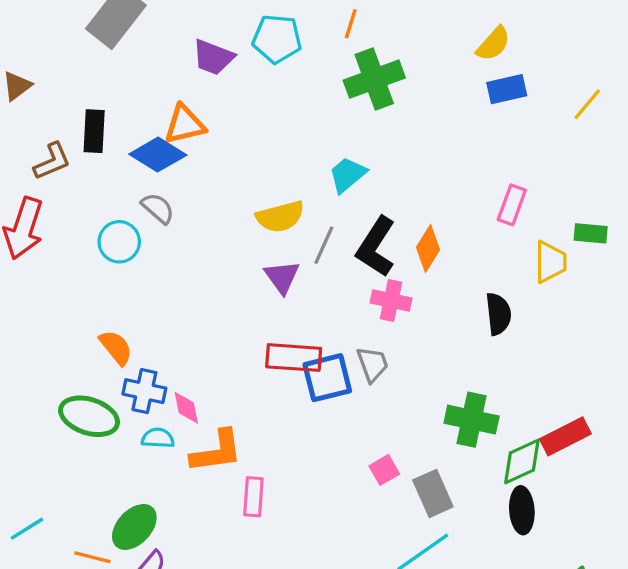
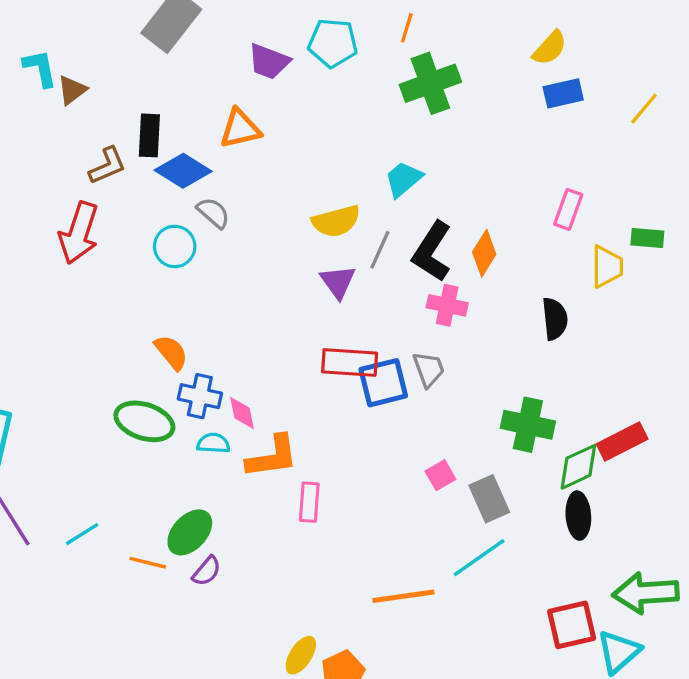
blue diamond: (158, 155) -> (183, 171), moved

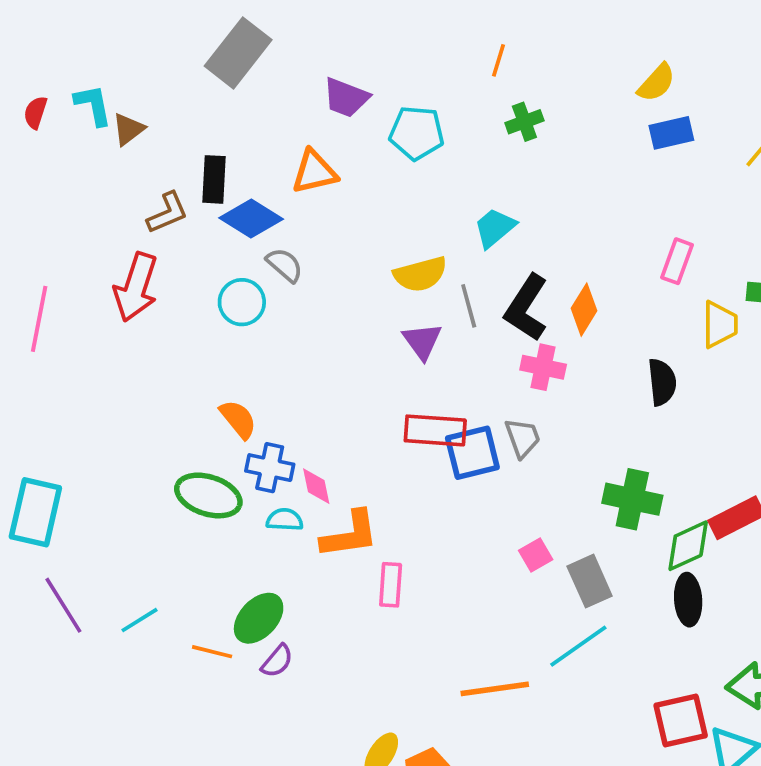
cyan pentagon: (333, 43) -> (417, 133), moved
green cross: (430, 83) -> (524, 122), size x0.6
gray line: (380, 250) -> (469, 306), turned -39

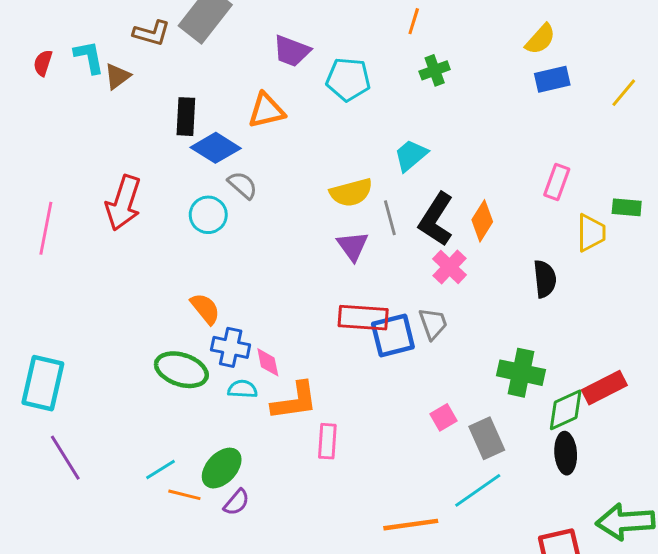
brown L-shape: (167, 213) -> (152, 33), moved, turned 39
pink cross: (543, 367) -> (449, 267), turned 32
cyan line: (140, 620) -> (161, 470), moved

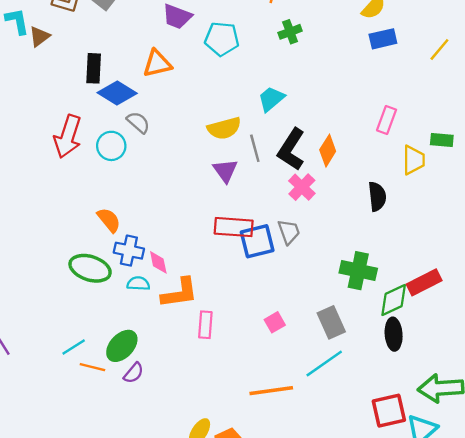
red arrow: (123, 203) -> (68, 136), moved
pink square: (444, 417) -> (275, 322), moved

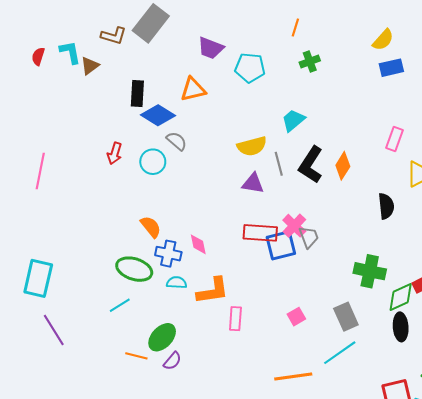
red arrow: (68, 136) -> (115, 153), size x0.6
purple triangle: (225, 171) -> (253, 183), turned -45
pink cross: (302, 187) -> (294, 226), moved
pink diamond: (158, 262) -> (198, 244), moved
cyan line: (74, 347) -> (120, 305), moved

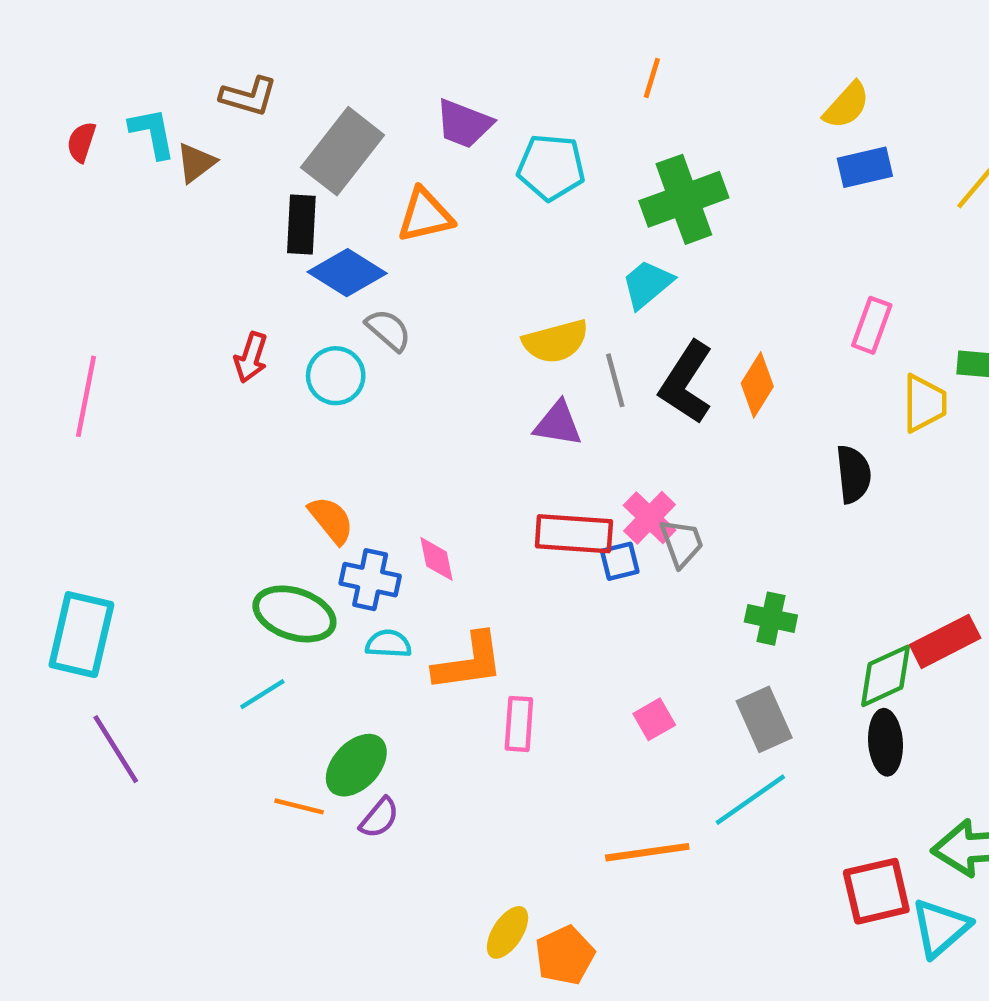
gray rectangle: (151, 23) -> (343, 151), moved
green cross: (310, 62) -> (684, 199), moved, size x1.8
blue square: (281, 245) -> (620, 561), size x0.6
green cross: (370, 271) -> (771, 619), moved, size x0.7

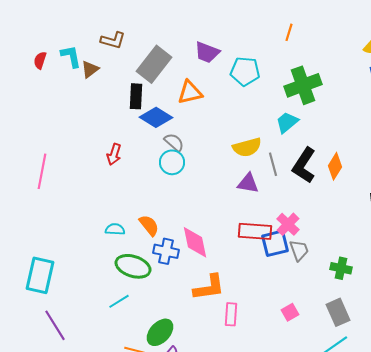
cyan circle: (336, 376) -> (172, 162), moved
gray trapezoid: (682, 543) -> (299, 250), moved
pink diamond: (436, 559) -> (195, 242), size x1.6
blue square: (620, 561) -> (275, 243), size x1.6
cyan semicircle: (388, 644) -> (115, 229), moved

